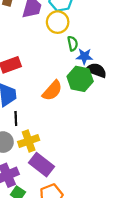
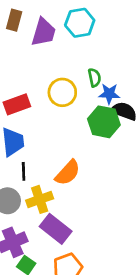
yellow circle: (58, 22) -> (62, 92), moved
orange semicircle: (52, 91) -> (68, 173), moved

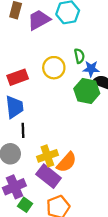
purple trapezoid: (44, 32) -> (39, 20), turned -135
orange semicircle: (68, 173) -> (67, 162), moved
yellow cross: (40, 199) -> (47, 156), moved

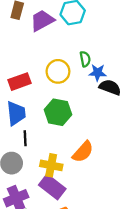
green hexagon: (87, 91) -> (58, 112), moved
yellow cross: (47, 156) -> (51, 165), turned 30
orange semicircle: (67, 162) -> (83, 152), moved

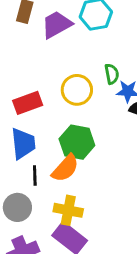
orange semicircle: (83, 152) -> (65, 168), moved

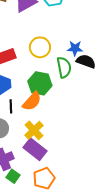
green semicircle: (112, 74) -> (64, 67), moved, size x1.5
yellow cross: (68, 210) -> (34, 130), turned 36

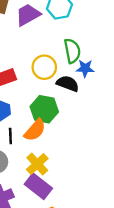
black semicircle: (86, 61) -> (68, 84), moved
green semicircle: (64, 67) -> (72, 51), moved

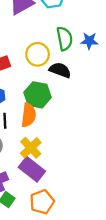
blue star: (85, 68) -> (89, 41), moved
orange semicircle: (35, 130) -> (29, 115), turned -35

